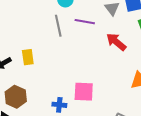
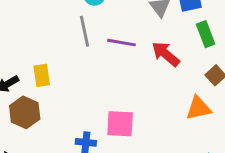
purple line: (85, 22) -> (121, 43), moved
brown hexagon: (16, 97) -> (25, 112), moved

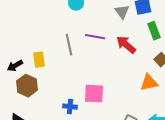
gray line: (84, 31) -> (69, 45), moved

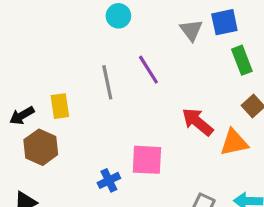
purple line: (95, 37) -> (148, 70), turned 48
red arrow: (126, 45) -> (198, 122), moved
blue cross: (70, 107) -> (109, 180), turned -32

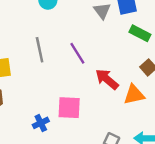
green rectangle: (242, 60) -> (140, 33), turned -42
purple line: (148, 70) -> (77, 53), moved

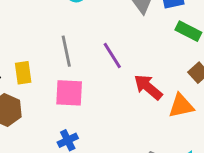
pink square: (69, 108) -> (69, 93), moved

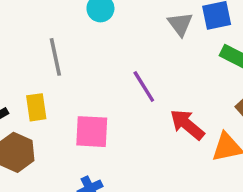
gray line: (66, 51) -> (55, 57), moved

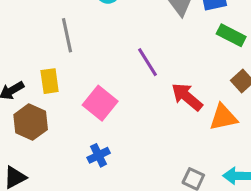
pink square: (92, 132) -> (100, 103), turned 36

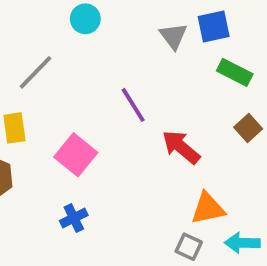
gray line: (67, 35) -> (36, 72), turned 56
orange triangle: (223, 117) -> (208, 208), moved

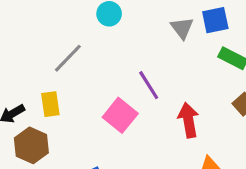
red arrow: (181, 147) -> (188, 120), turned 40
pink square: (76, 155) -> (120, 115), moved

